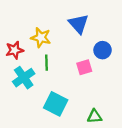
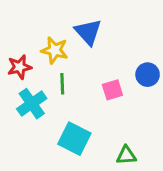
blue triangle: (79, 24) -> (88, 32), moved
blue circle: (103, 50) -> (148, 75), moved

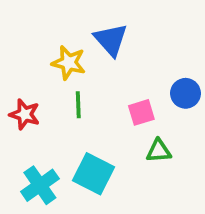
red star: (20, 67) -> (25, 114), moved, turned 30
cyan cross: (32, 104) -> (40, 185), moved
green triangle: (126, 155) -> (159, 151), moved

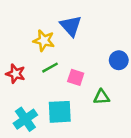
green line: (78, 105) -> (50, 68), turned 63
pink square: (141, 112) -> (76, 77), moved, turned 35
cyan square: (94, 174) -> (60, 112), turned -30

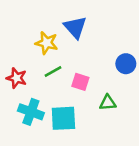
cyan cross: (25, 119) -> (31, 112), moved, turned -35

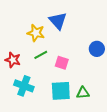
green triangle: (108, 103) -> (83, 93), moved
cyan square: (63, 118) -> (61, 91), moved

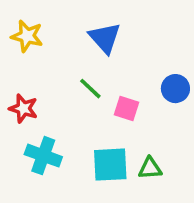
yellow star: (36, 33) -> (27, 36), moved
green line: (41, 55) -> (90, 89), moved, turned 72
pink square: (62, 63) -> (127, 108), moved

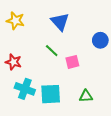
blue circle: (175, 89) -> (100, 40), moved
pink square: (127, 108) -> (72, 62), turned -32
cyan square: (110, 165) -> (51, 94), moved

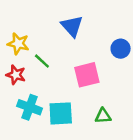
yellow star: (16, 21) -> (18, 44), moved
green line: (52, 51) -> (42, 61), moved
pink square: (72, 62) -> (87, 75), size x1.5

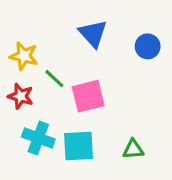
blue circle: (121, 49) -> (148, 46), moved
pink square: (87, 75) -> (88, 96), moved

